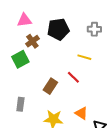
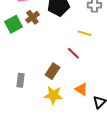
green square: (20, 59) -> (13, 24), moved
brown rectangle: (50, 86) -> (52, 71), moved

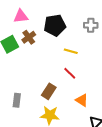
yellow line: (84, 33) -> (71, 51), moved
orange triangle: (81, 89) -> (82, 100), moved

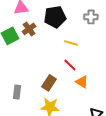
orange triangle: (82, 100) -> (82, 82), moved

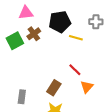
yellow line: (71, 43) -> (76, 38), moved
orange triangle: (82, 82) -> (87, 87), turned 40

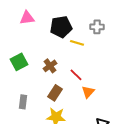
brown cross: (34, 34) -> (50, 66), moved
green square: (15, 41) -> (19, 62), moved

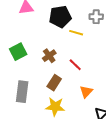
orange triangle: (88, 92) -> (86, 92), moved
gray rectangle: (23, 102) -> (22, 92), size x1.5

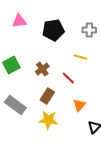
yellow line: (76, 33) -> (80, 57), moved
gray rectangle: (22, 92) -> (15, 105), turned -60

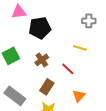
black pentagon: (53, 30) -> (40, 28), moved

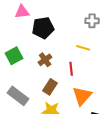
red line: (68, 69) -> (71, 69), turned 40
orange triangle: (79, 96) -> (82, 96), size x1.5

